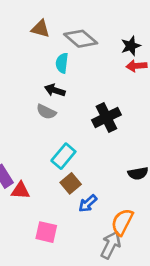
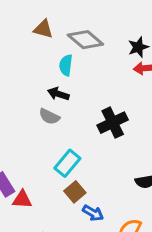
blue arrow: (88, 203) -> (93, 213), turned -108

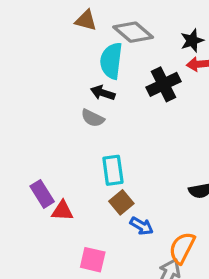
cyan semicircle: (66, 65) -> (111, 61), size x1.5
black cross: (113, 123) -> (163, 84), moved
cyan rectangle: (67, 163) -> (113, 170), turned -48

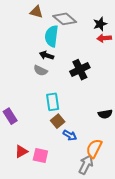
black cross: (163, 84) -> (80, 70), moved
red triangle: (62, 211) -> (21, 151), moved, turned -32

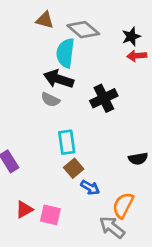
black arrow: (47, 55) -> (59, 79), size x1.5
gray arrow: (86, 165) -> (112, 227), turned -78

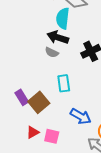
brown square: (74, 168) -> (39, 102), moved, size x1.5
blue arrow: (90, 187) -> (81, 116), size x1.5

